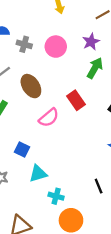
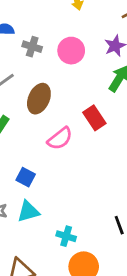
brown ellipse: (31, 86) -> (39, 99), turned 55
cyan triangle: (38, 174) -> (28, 211), moved

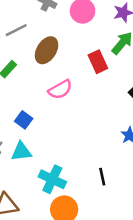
red rectangle: (94, 118) -> (98, 62), moved
cyan cross: (66, 236) -> (52, 179), size x1.5

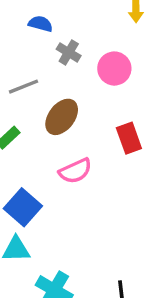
blue square: (24, 120) -> (23, 207), size x1.5

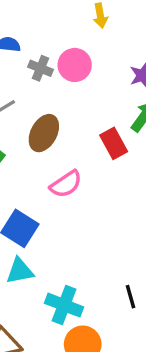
pink circle: (114, 69) -> (75, 65), moved

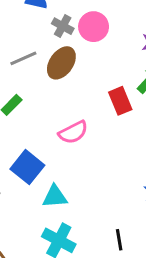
brown ellipse: (44, 133) -> (61, 63), moved
cyan triangle: (20, 271) -> (55, 197), moved

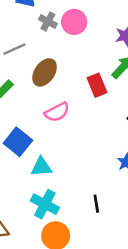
brown ellipse: (61, 63) -> (45, 72), moved

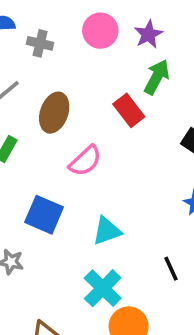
pink circle: (74, 22) -> (100, 31), moved
cyan triangle: (41, 167) -> (107, 231), moved
cyan cross: (45, 204) -> (103, 288), turned 32

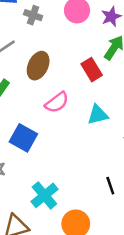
cyan triangle: (107, 231) -> (98, 115), moved
cyan cross: (103, 288) -> (44, 195), moved

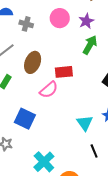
red rectangle: (92, 70) -> (64, 72), moved, turned -60
cyan triangle: (98, 115) -> (85, 123), moved, turned -48

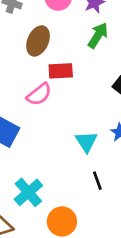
brown ellipse: (33, 62) -> (38, 41), moved

